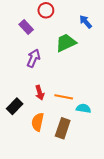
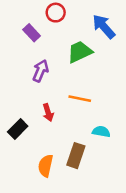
blue arrow: (86, 22) -> (104, 26), size x1.5
orange line: (64, 97) -> (80, 99), moved
orange semicircle: (38, 122) -> (46, 166), moved

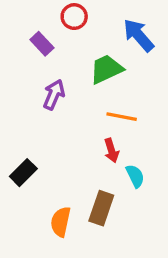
orange line: (80, 99) -> (122, 117), moved
red arrow: (48, 113) -> (111, 151), moved
cyan semicircle: (101, 132) -> (135, 176), turned 54

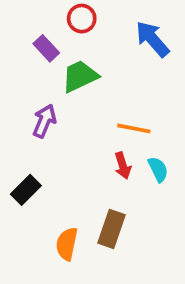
green trapezoid: (106, 69) -> (80, 76), moved
purple arrow: (54, 95) -> (44, 121), moved
cyan semicircle: (135, 176) -> (158, 169), moved

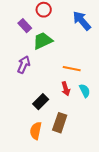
black rectangle: (26, 190) -> (41, 102), moved

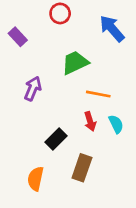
purple rectangle: (25, 26) -> (18, 37), moved
green trapezoid: (43, 41) -> (75, 63), moved
orange semicircle: (36, 131) -> (35, 179), moved

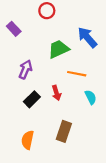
blue arrow: (112, 28) -> (87, 37), moved
red arrow: (90, 121) -> (56, 93), moved
black rectangle: (56, 139) -> (32, 99), moved

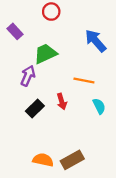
green trapezoid: (59, 49) -> (45, 54), moved
brown rectangle: (64, 131) -> (72, 160), moved, turned 42
orange semicircle: (28, 140) -> (43, 160), moved, turned 90

